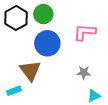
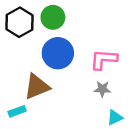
pink L-shape: (85, 32) -> (104, 59), moved
brown triangle: (30, 71) -> (37, 87), turned 45

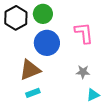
pink L-shape: (104, 59) -> (84, 33), moved, turned 80
cyan rectangle: (17, 111) -> (33, 93), moved

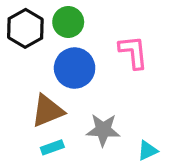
gray star: (83, 72) -> (103, 130), moved, size x1.5

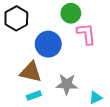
green circle: (68, 22) -> (71, 13), moved
brown triangle: (48, 111) -> (31, 72), turned 35

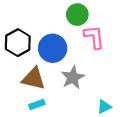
black hexagon: (16, 18) -> (18, 43), moved
gray star: (67, 84) -> (73, 77), moved, turned -30

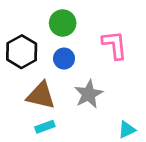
green circle: (77, 15) -> (63, 23), moved
blue circle: (53, 48) -> (64, 59), size x0.6

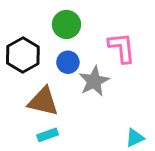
gray star: (89, 94) -> (94, 81), moved

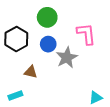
brown triangle: (43, 101) -> (31, 72), size x0.6
cyan rectangle: (48, 135) -> (15, 96), moved

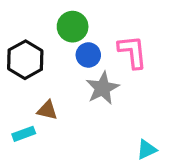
blue circle: (48, 44) -> (88, 55), moved
cyan rectangle: (15, 96) -> (24, 134), moved

